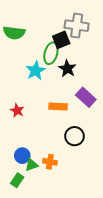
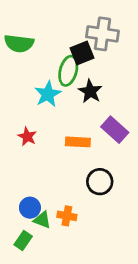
red star: (17, 111) -> (27, 137), moved
green triangle: (31, 165) -> (42, 220), turned 40

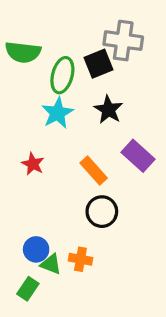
green ellipse: (68, 71) -> (62, 75), moved
orange rectangle: (78, 142) -> (94, 170), turned 45
black circle: (100, 182) -> (102, 212), moved

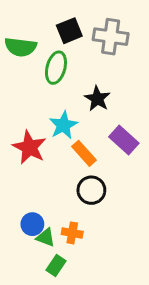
black square: (99, 64) -> (69, 31), moved
cyan star: (57, 113) -> (63, 125), moved
red star: (33, 164) -> (29, 147), size x1.6
green rectangle: (28, 289) -> (56, 265), moved

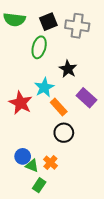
green semicircle: (21, 47) -> (14, 20), moved
orange cross: (72, 233) -> (50, 163), turned 32

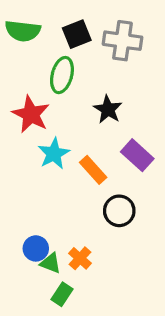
cyan star: (44, 87) -> (54, 154), moved
red star: (21, 103) -> (31, 114), moved
black circle: (64, 133) -> (119, 211), moved

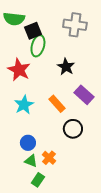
black square: (77, 34) -> (33, 31), moved
cyan star: (54, 154) -> (24, 105), moved
blue circle: (36, 248) -> (28, 143), moved

